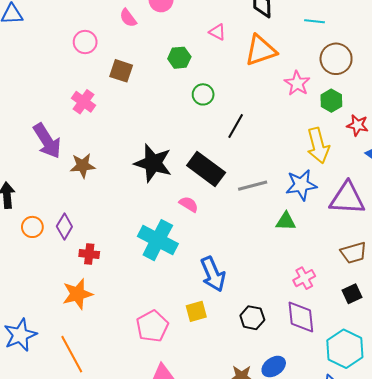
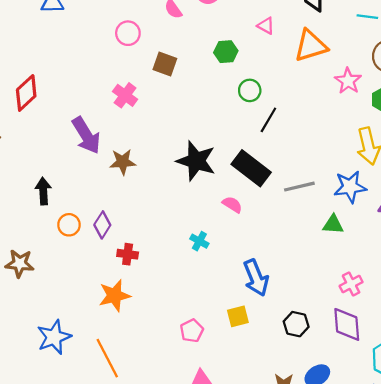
black line: (236, 126) -> (268, 120), moved
cyan cross: (158, 240) -> (199, 241), size x0.5
pink pentagon: (152, 326) -> (192, 331), size x0.7

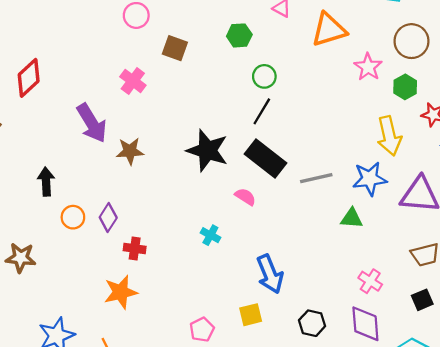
black line: (268, 120) -> (262, 111), moved
pink cross: (351, 284) -> (370, 281), turned -30

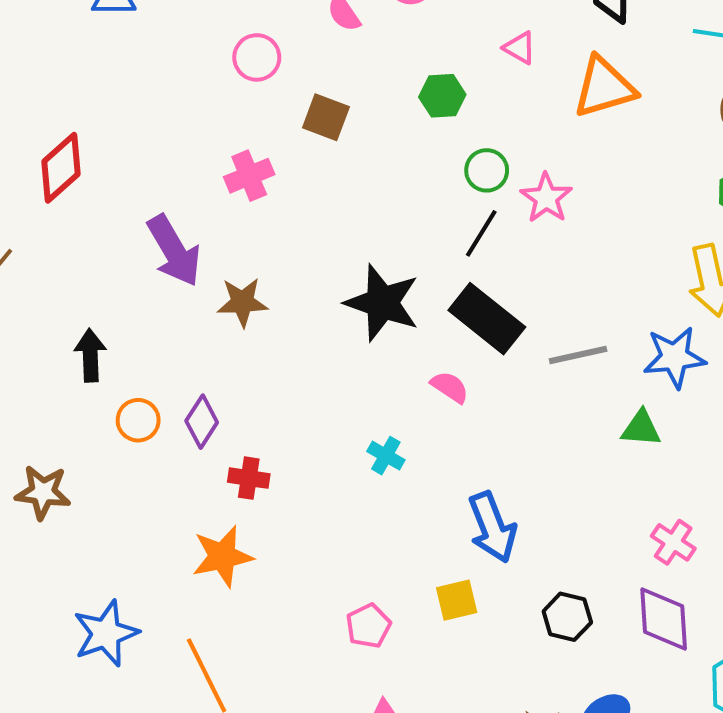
pink star: (368, 67) -> (546, 198), moved
pink cross: (133, 81) -> (249, 176), turned 30

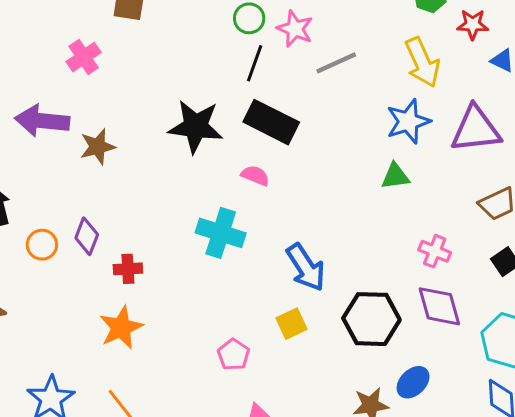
purple arrow: (174, 251) -> (42, 121), turned 138
gray line: (578, 355) -> (336, 63), moved
cyan cross: (386, 456) -> (221, 233), size x1.8
black hexagon: (567, 617) -> (371, 319), size x1.6

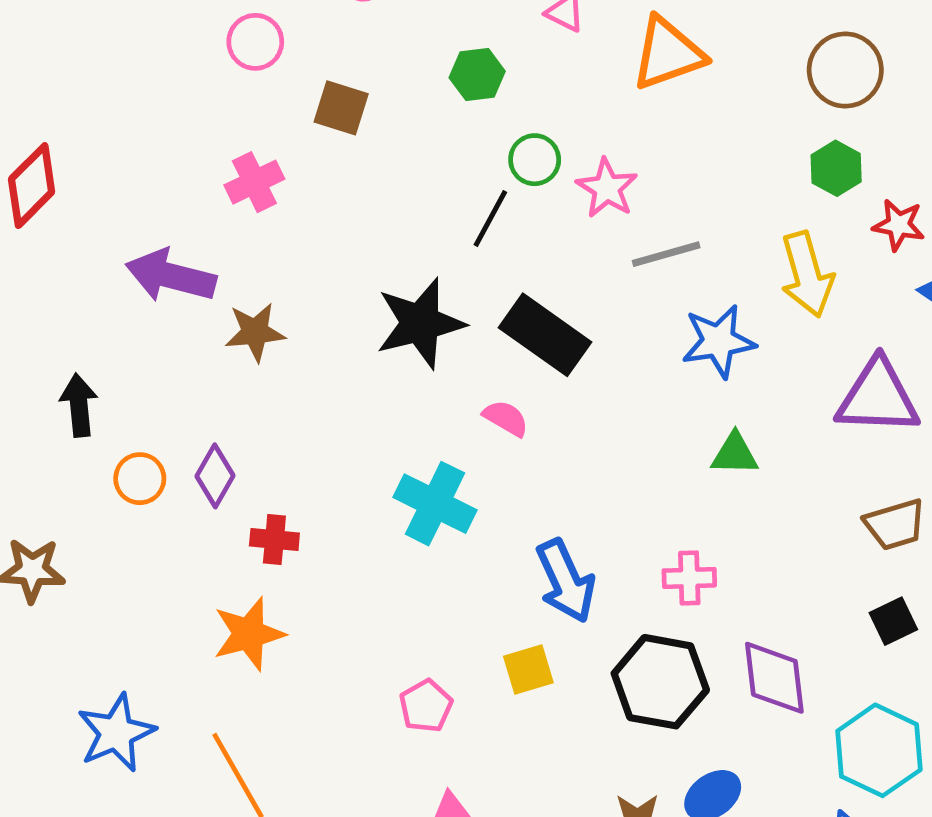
black line: (255, 63) -> (490, 218), moved
blue star: (408, 121) -> (719, 341), moved
black star: (196, 126) -> (420, 323), turned -30
pink cross: (435, 251) -> (689, 578), moved, turned -32

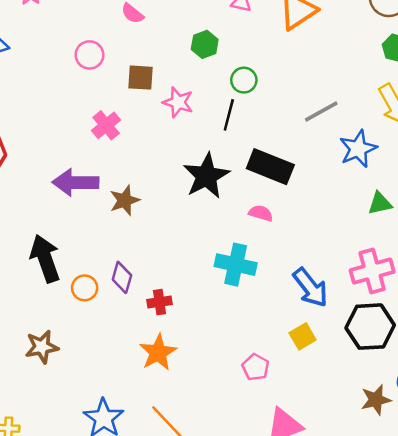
pink star: (607, 188) -> (178, 102), moved
black arrow: (79, 405) -> (45, 258), size x1.5
pink cross: (689, 578) -> (372, 271), size x1.6

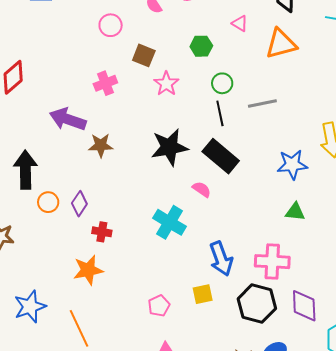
gray line: (321, 111) -> (262, 103), moved
black line: (229, 115) -> (220, 113), moved, turned -45

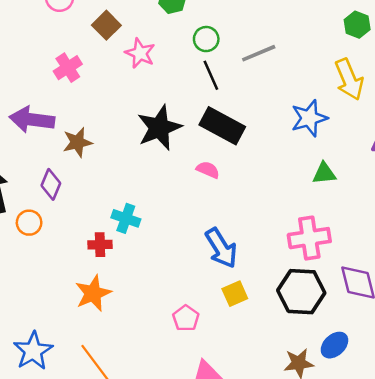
brown square: (144, 55) -> (106, 25), turned 35
purple diamond: (79, 204) -> (51, 184), moved
cyan cross: (170, 222) -> (126, 218), moved, size x0.7
blue arrow: (221, 259) -> (221, 248), moved

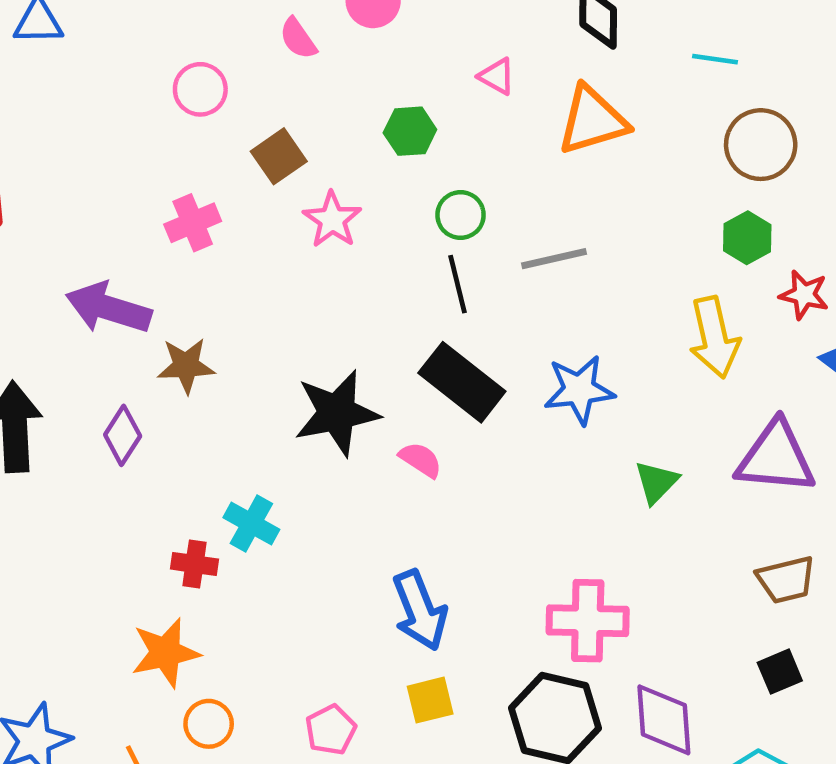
blue star: (309, 118) -> (579, 390), moved
black star: (159, 128) -> (337, 413), moved
green triangle: (324, 173) -> (656, 482), moved, turned -50
orange circle: (29, 223) -> (209, 724), moved

